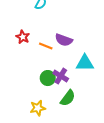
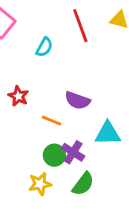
orange line: (46, 46) -> (51, 121), moved
yellow star: (38, 108) -> (40, 184), moved

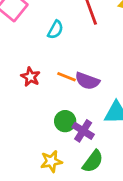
orange line: (51, 121) -> (67, 77), moved
green circle: (54, 155) -> (65, 121), moved

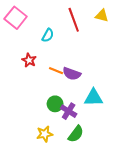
red star: (30, 77) -> (29, 60), moved

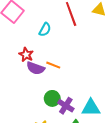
purple semicircle: (72, 74) -> (36, 68), moved
cyan triangle: (93, 98) -> (91, 108), moved

